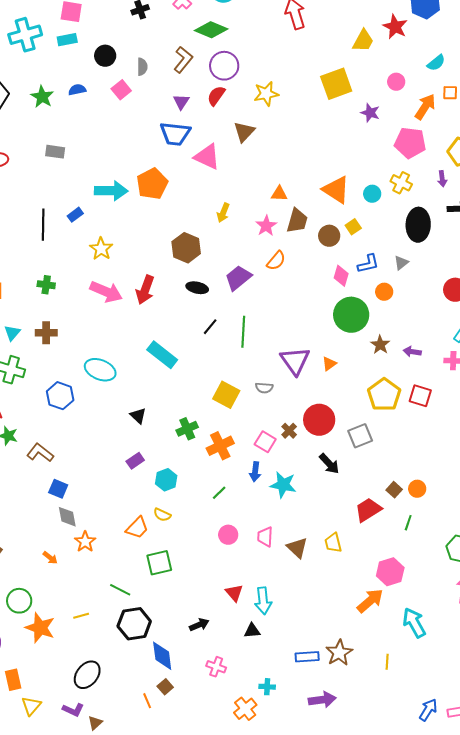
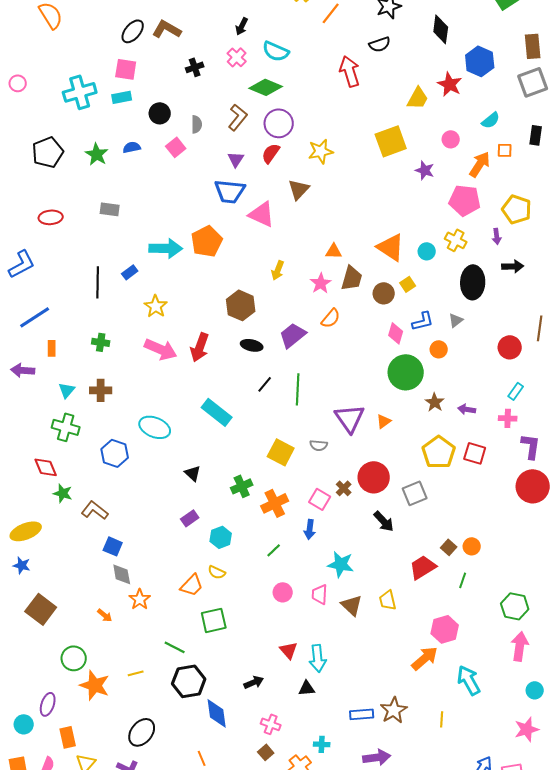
cyan star: (283, 485) -> (341, 564), moved
brown square: (165, 687) -> (266, 752), moved

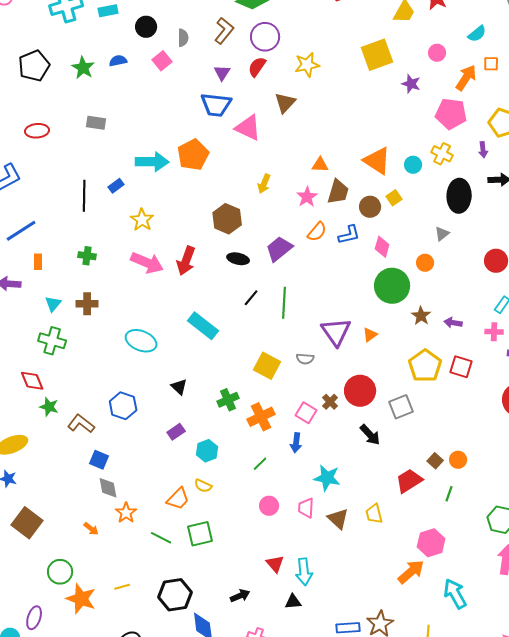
blue L-shape: (423, 321) -> (349, 235), moved
blue hexagon: (115, 453) -> (123, 406), moved
green line: (175, 647) -> (161, 538), moved

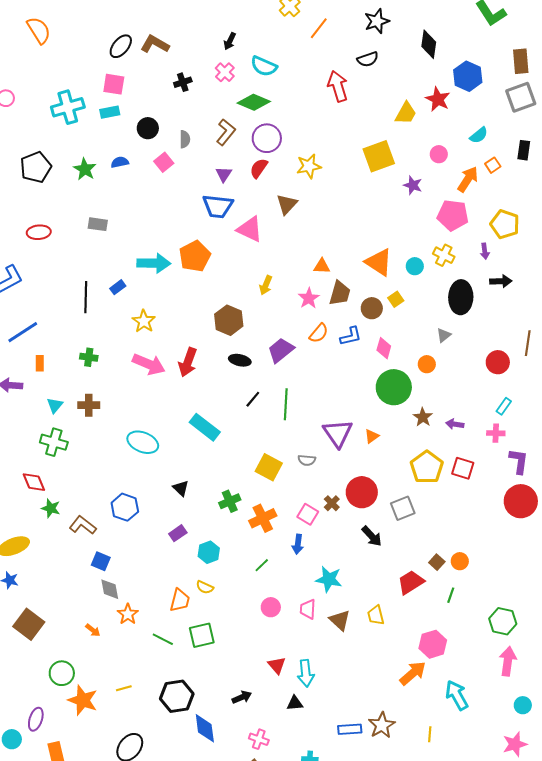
orange square: (491, 64) -> (493, 165), turned -35
orange trapezoid: (178, 499) -> (180, 600), turned -30

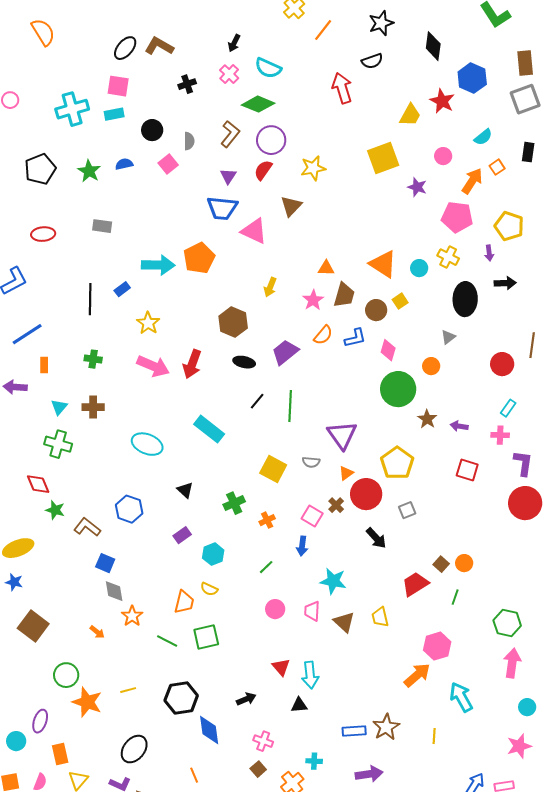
orange triangle: (372, 436) -> (346, 473), moved
yellow pentagon: (427, 467) -> (397, 463), moved
gray square: (403, 508) -> (407, 510), size x0.7
orange cross: (263, 518) -> (267, 520), size x0.6

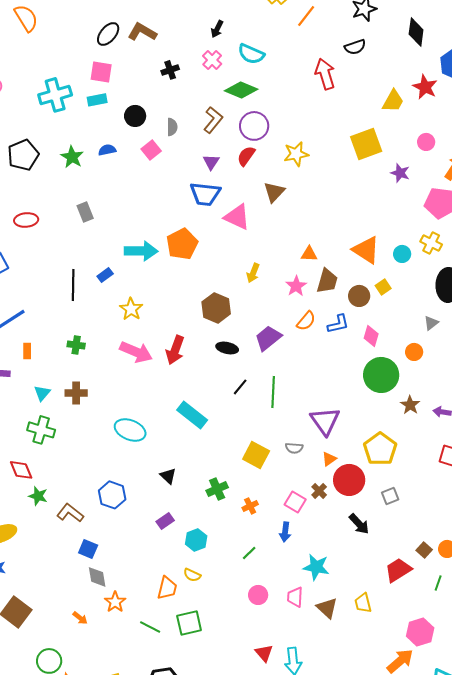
gray rectangle: (102, 226) -> (85, 212), turned 60

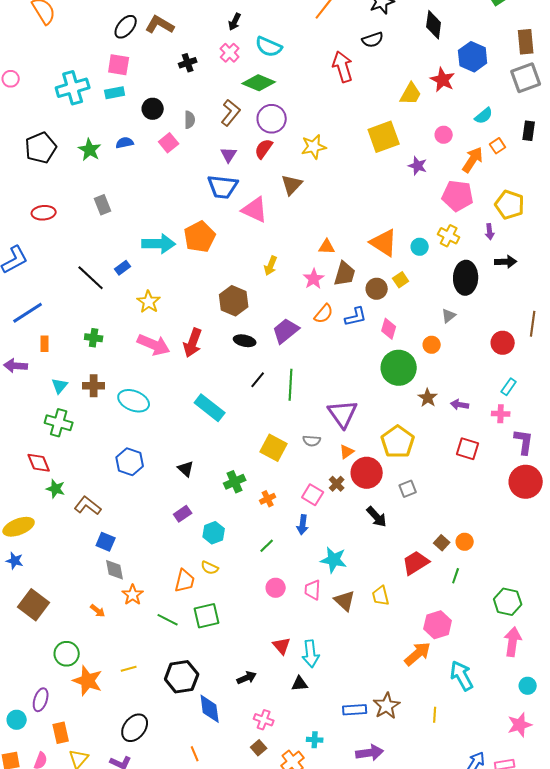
black line: (73, 285) -> (91, 278), turned -48
cyan ellipse: (130, 430) -> (134, 401), moved
blue hexagon: (112, 495) -> (130, 462), moved

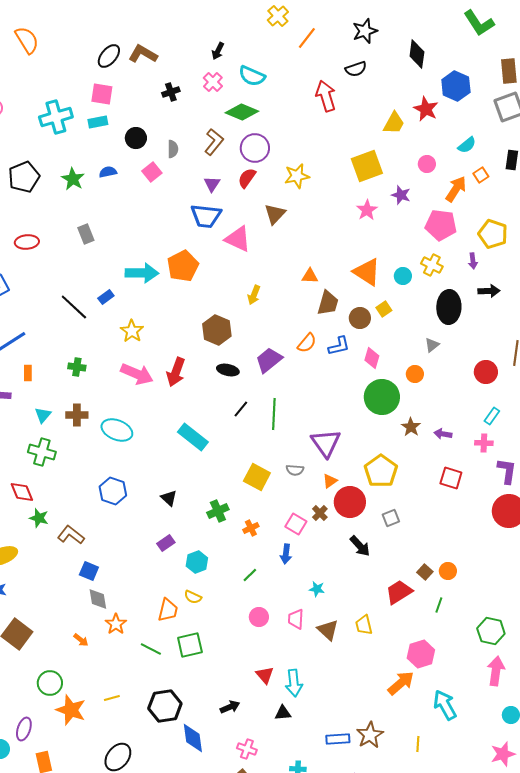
pink star: (314, 279) -> (367, 210), moved
cyan star: (334, 560) -> (317, 589), size x0.6

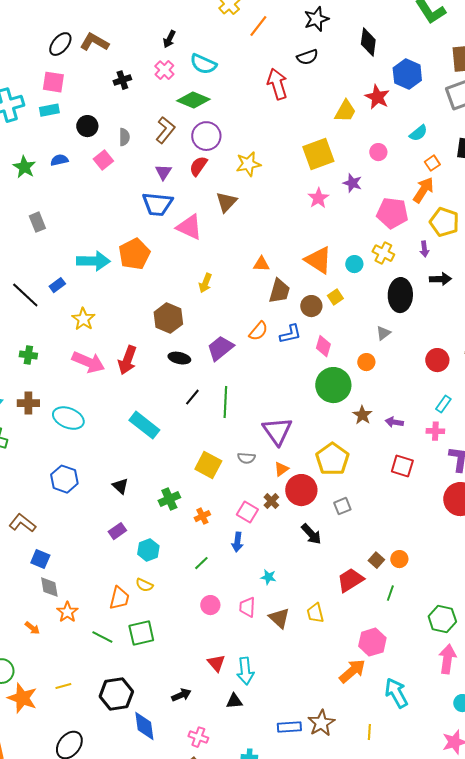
orange arrow: (456, 189) -> (423, 190), moved

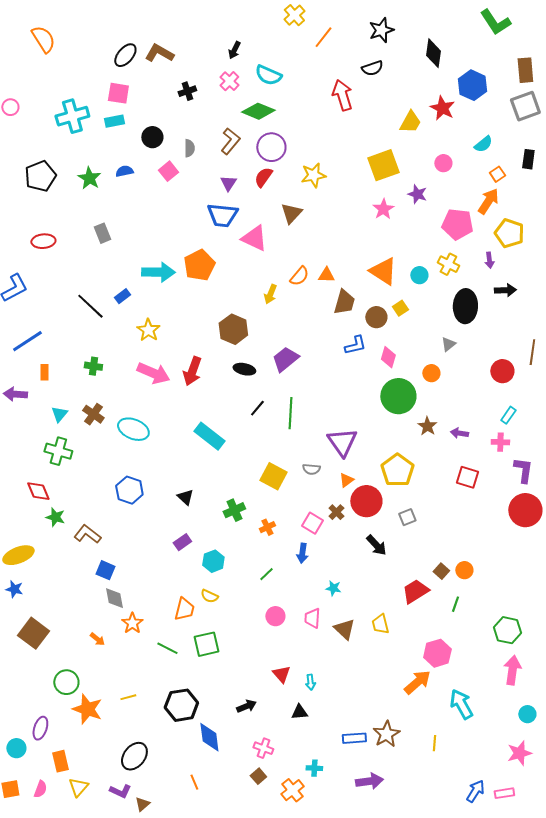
orange semicircle: (258, 331) -> (299, 276), moved
brown cross: (28, 403) -> (93, 414), turned 35
cyan arrow: (245, 671) -> (310, 682), size x0.6

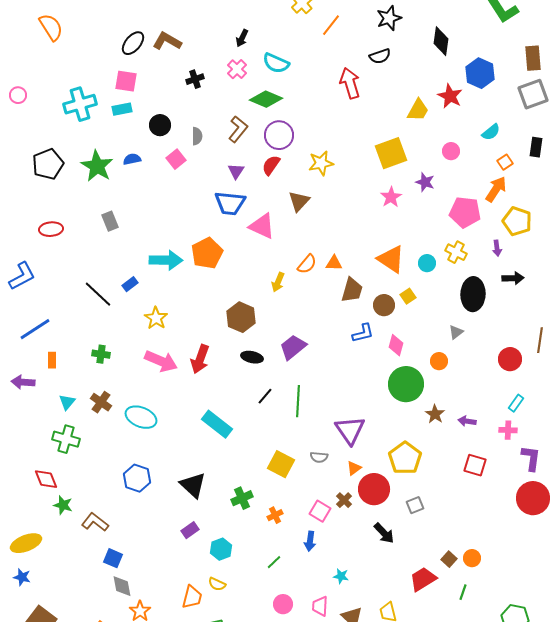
green star: (89, 178) -> (97, 166), size x1.4
black triangle: (185, 497) -> (193, 485), size x1.6

